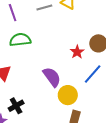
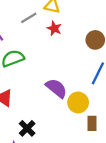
red star: (77, 52) -> (54, 28), moved

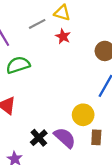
purple semicircle: (56, 88) -> (65, 138), moved
black cross: (27, 128) -> (39, 138), moved

